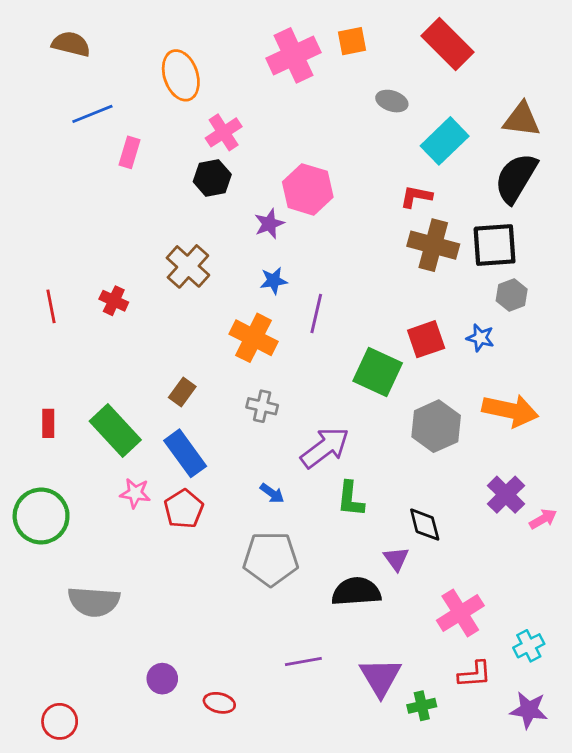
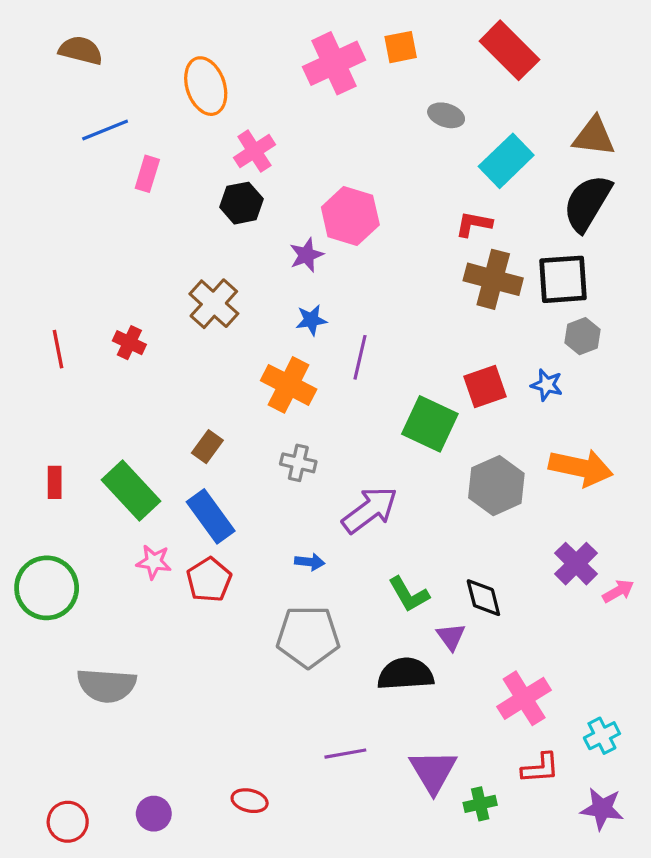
blue arrow: (272, 493) -> (310, 562), turned -30
green L-shape: (351, 499) -> (409, 594), moved, turned -36
purple circle: (162, 679) -> (154, 814), moved

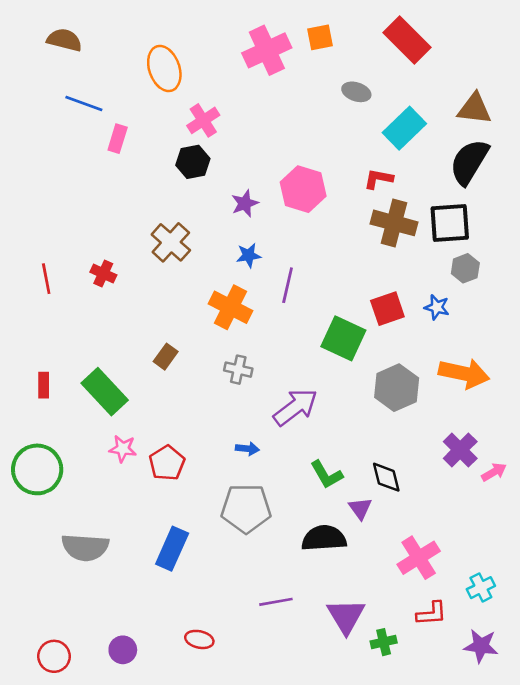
blue line: (105, 130) -> (84, 104), turned 42
pink hexagon: (350, 216) -> (303, 189), moved
blue rectangle: (211, 516) -> (172, 549), moved, turned 60

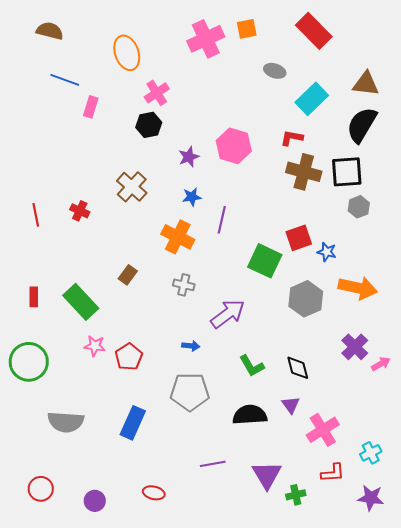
blue star: (437, 307) -> (327, 252), moved
purple triangle: (360, 508) -> (291, 405), moved
red circle: (54, 656) -> (41, 489), moved

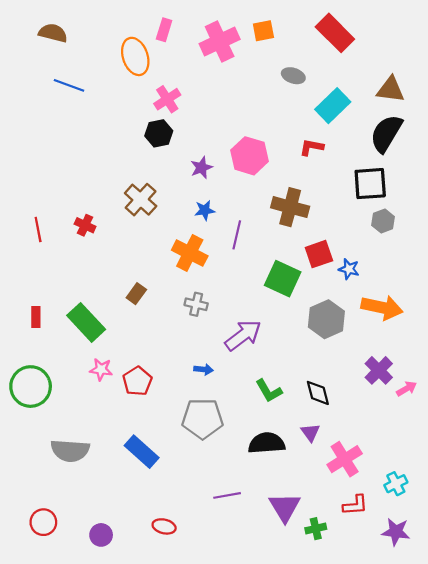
pink rectangle: (91, 107) -> (164, 30), moved
brown cross: (304, 172) -> (290, 207), moved
blue rectangle: (133, 423) -> (142, 452), turned -72

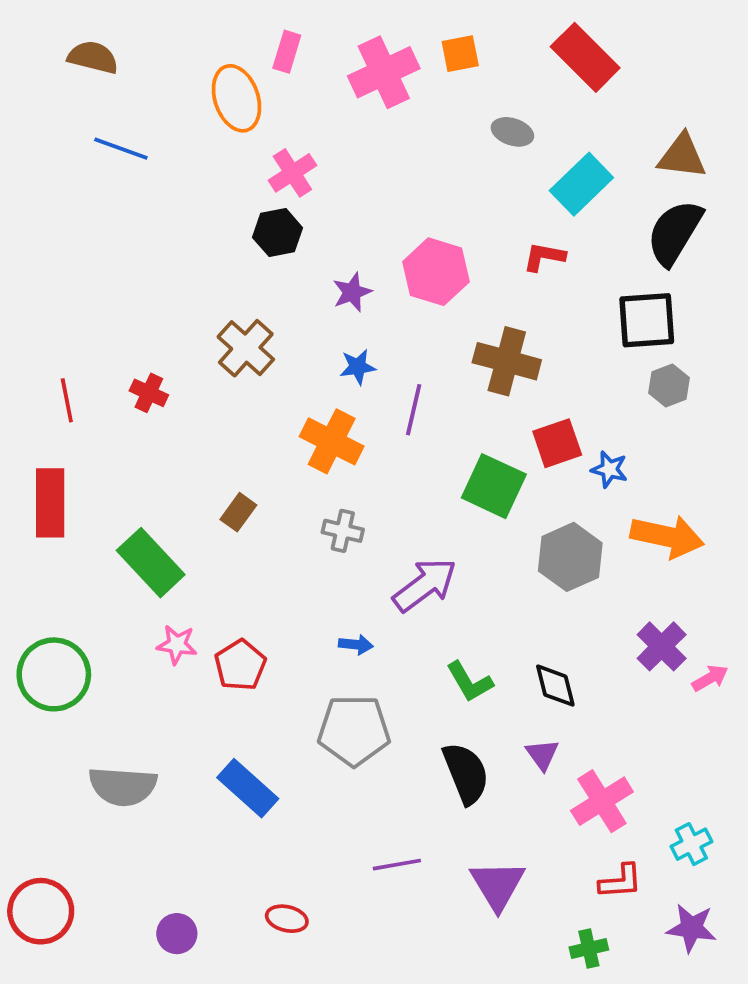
red rectangle: (36, 317) -> (50, 503), moved, size x1.8
black semicircle: (267, 443) -> (466, 773), turned 72
red circle: (43, 522) -> (41, 911), moved, size x1.4
green cross: (316, 529) -> (589, 948), moved

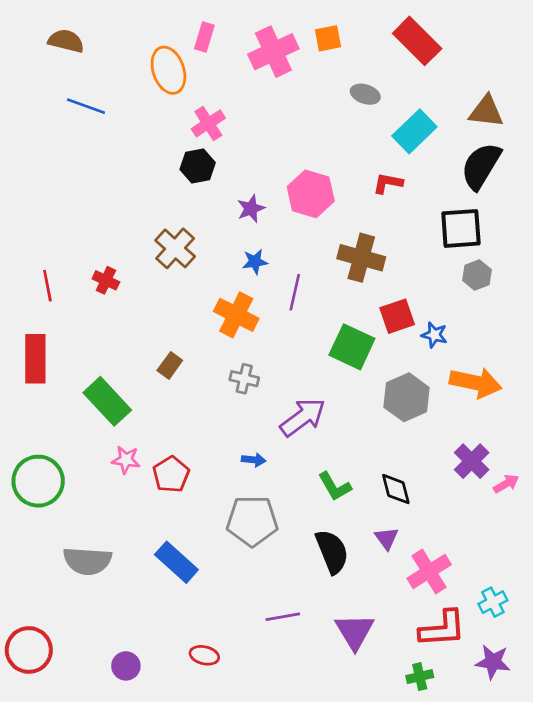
red L-shape: (621, 881) -> (442, 629), size x1.5

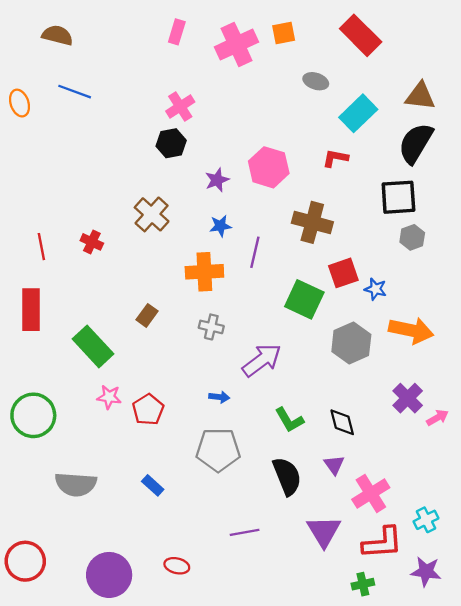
orange ellipse: (168, 70) -> (20, 103), moved, size x0.7
orange cross: (236, 315) -> (204, 272), turned -30
blue rectangle: (176, 562) -> (153, 485), size x0.6
purple triangle: (355, 631) -> (324, 531), moved
purple circle: (126, 666) -> (109, 575), size x1.8

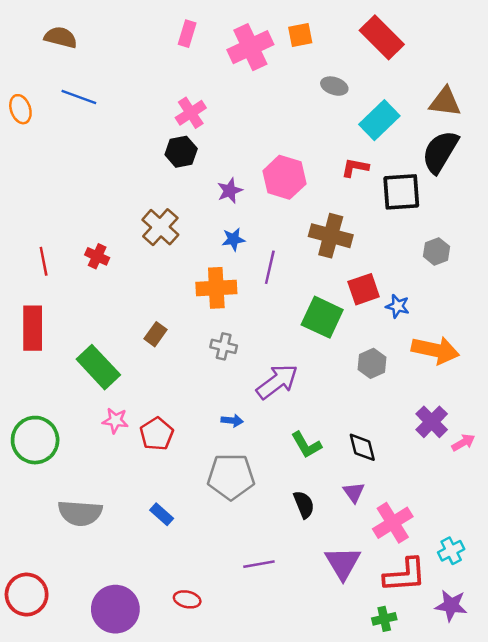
black square: (398, 197) -> (401, 192), moved
gray hexagon: (351, 343) -> (372, 363), size x0.7
black semicircle: (287, 476) -> (304, 504), size x0.7

